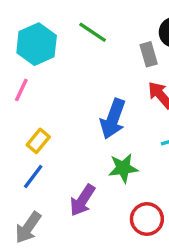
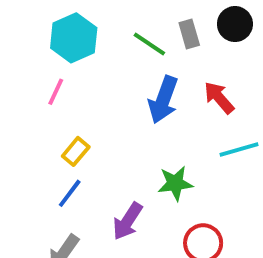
green line: (93, 32) -> (149, 44), moved
gray rectangle: (149, 54) -> (189, 34), moved
blue arrow: (113, 119) -> (163, 100), moved

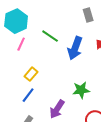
cyan hexagon: (74, 38) -> (16, 21), moved
green line: (149, 44) -> (50, 36), moved

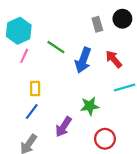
yellow rectangle: (31, 74) -> (35, 89), turned -40

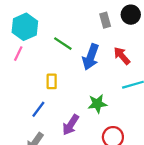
pink line: (24, 56) -> (18, 54), moved
yellow rectangle: (35, 89) -> (52, 81), moved

